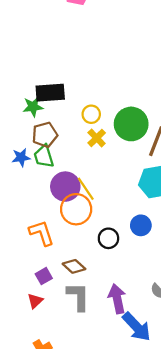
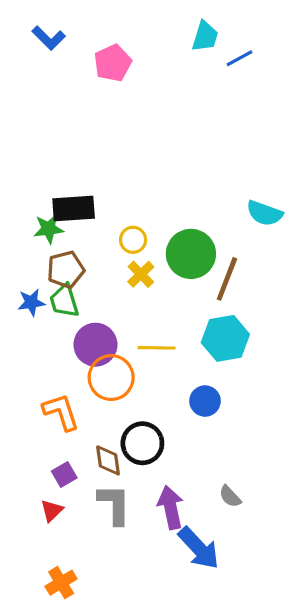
yellow line: (86, 189) -> (157, 348), moved, turned -55
black circle: (108, 238) -> (142, 443), moved, size x1.4
brown diamond: (74, 266) -> (108, 460), turned 40

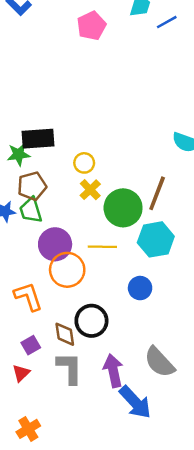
pink pentagon: (113, 63) -> (91, 26), moved
green circle: (191, 254) -> (123, 208), moved
gray semicircle: (230, 496) -> (159, 362), size x1.8

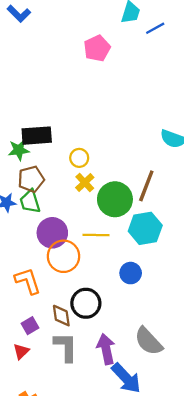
pink pentagon: (91, 26) -> (97, 48), moved

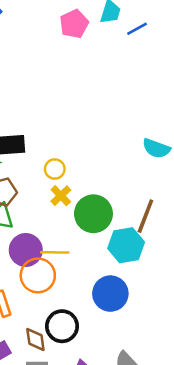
pink pentagon: (97, 48) -> (74, 24), moved
brown line: (146, 186) -> (145, 216), moved
yellow line: (96, 235) -> (55, 252), moved
blue circle: (131, 273) -> (110, 294), size x1.5

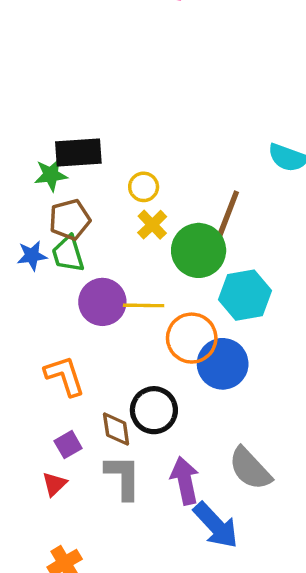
brown line: (145, 216) -> (228, 214), moved
orange circle: (38, 275) -> (192, 338), moved

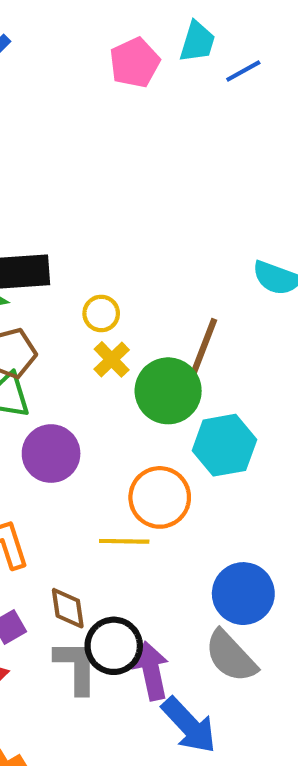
yellow line: (144, 305) -> (124, 541), moved
blue circle: (223, 364) -> (243, 594), moved
black circle: (154, 410) -> (114, 646), moved

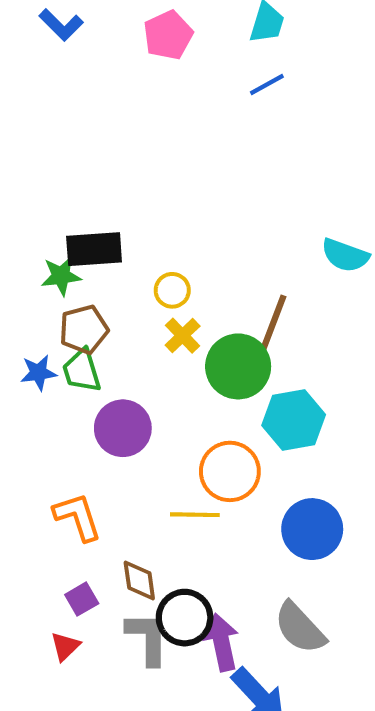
pink pentagon: (135, 63) -> (168, 35), moved
blue line: (243, 71) -> (267, 84), moved
blue circle: (243, 594) -> (312, 529), moved

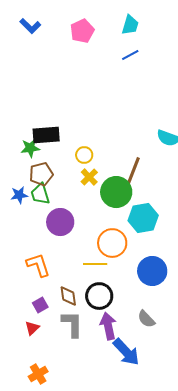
black circle: (185, 618) -> (99, 296), moved
gray semicircle: (300, 628) -> (146, 319), size x0.7

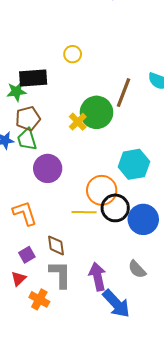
yellow circle: (84, 155) -> (73, 54), moved
brown line: (133, 171) -> (124, 93), moved
green circle: (116, 192) -> (96, 112), moved
black circle: (99, 296) -> (115, 208), moved
orange cross: (38, 374) -> (39, 299), moved, turned -30

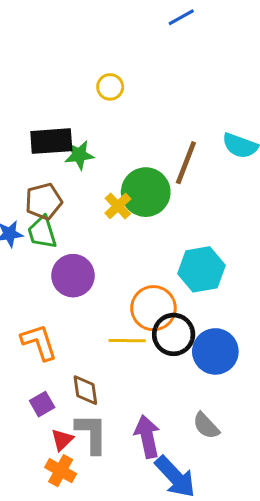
yellow circle: (73, 54) -> (110, 87), moved
green star: (16, 92) -> (79, 155), moved
red triangle: (19, 279) -> (62, 440), moved

